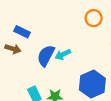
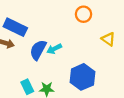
blue rectangle: (22, 32) -> (15, 27), size x1.5

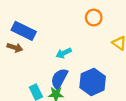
blue semicircle: (38, 50) -> (59, 79), moved

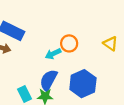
orange circle: (94, 18) -> (69, 43), moved

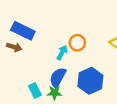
cyan arrow: (53, 54) -> (62, 52), turned 144

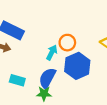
blue hexagon: (90, 81) -> (77, 66), moved
cyan rectangle: (35, 91) -> (17, 80), moved, turned -48

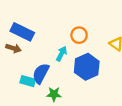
orange circle: (67, 43) -> (79, 35), moved
blue semicircle: (47, 78) -> (41, 73), moved

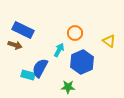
green star: (54, 94) -> (68, 87), moved

